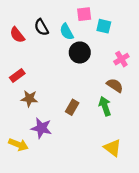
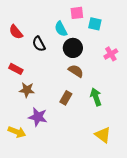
black semicircle: (41, 27) -> (39, 44), moved
red rectangle: (17, 75) -> (16, 69), turned 64
brown semicircle: (115, 85) -> (76, 71), moved

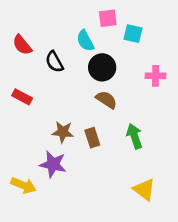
pink cross: (111, 54) -> (155, 76), turned 32
brown star: (27, 90) -> (63, 132), moved
brown rectangle: (66, 98) -> (92, 138), turned -48

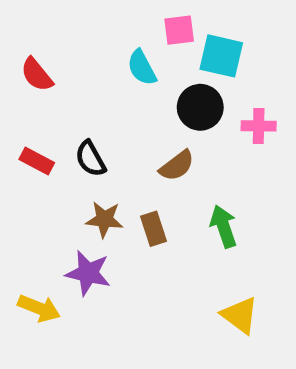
cyan square: (133, 34) -> (221, 56), size x1.4
black semicircle: (54, 62) -> (90, 159), moved
black circle: (102, 67) -> (200, 107), moved
brown semicircle: (106, 100) -> (177, 166), turned 110

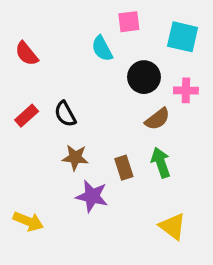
cyan square: (221, 56) -> (183, 37), moved
red rectangle: (37, 161) -> (27, 116), turned -70
brown semicircle: (177, 166) -> (157, 119), moved
brown rectangle: (153, 229) -> (124, 168), moved
purple star: (88, 273) -> (92, 196), moved

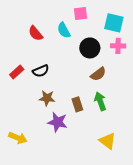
red semicircle: (27, 54) -> (36, 33), moved
pink cross: (186, 90) -> (118, 46), moved
black semicircle: (65, 114) -> (41, 71), turned -84

